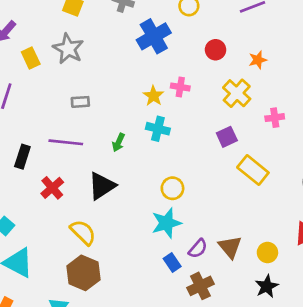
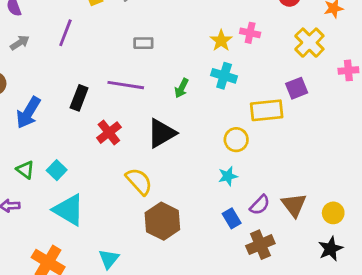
yellow rectangle: (253, 170) -> (267, 110), moved, turned -48
cyan star: (166, 223) -> (228, 176), size x0.6
brown hexagon: (83, 273) -> (162, 221), moved

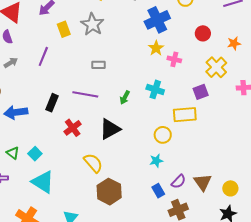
yellow star: (221, 41) -> (156, 48), moved
purple square: (297, 88) -> (201, 92), moved
blue arrow: (28, 113) -> (16, 112), turned 50

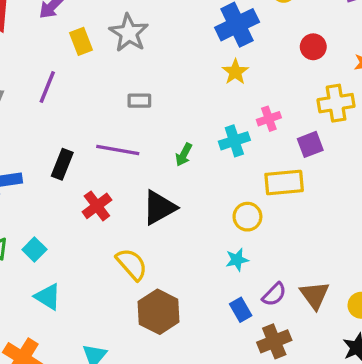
pink cross: (174, 59) -> (269, 119), moved, turned -32
yellow cross: (216, 67) -> (336, 103), turned 35
cyan cross: (155, 89) -> (234, 141), turned -36
cyan triangle: (43, 182) -> (48, 297), size x0.7

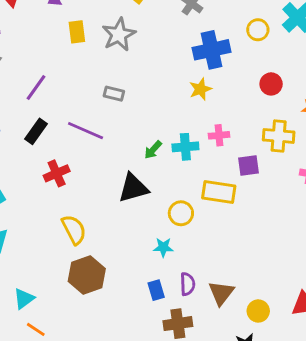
purple line: (47, 87) -> (36, 88), moved
green arrow: (184, 155) -> (153, 150), moved
black triangle: (159, 208) -> (133, 188), moved
purple semicircle: (274, 294) -> (188, 284), turned -60

